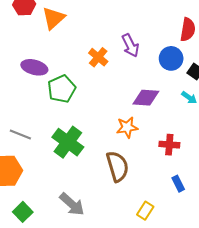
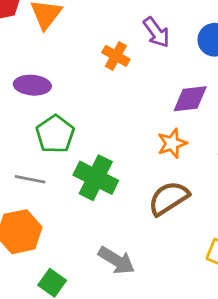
green pentagon: (62, 89) -> (55, 134), moved
brown semicircle: (117, 166) -> (169, 198), turned -96

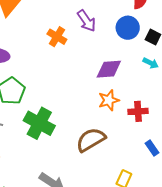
orange star: (172, 143) -> (109, 100), moved

